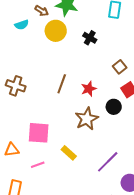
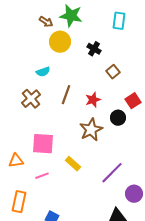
cyan semicircle: (22, 25) -> (43, 72), moved
brown square: (120, 67) -> (113, 72), moved
brown cross: (16, 86) -> (31, 99), moved, turned 30

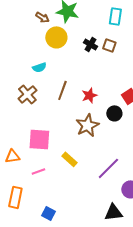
brown square: (113, 72) -> (109, 45), moved, turned -32

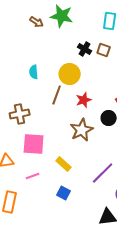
yellow circle: (56, 37) -> (70, 74), moved
cyan semicircle: (39, 67) -> (34, 72), turned 104
brown cross: (27, 94) -> (20, 114), moved, turned 30
blue square: (48, 213) -> (64, 193), moved

